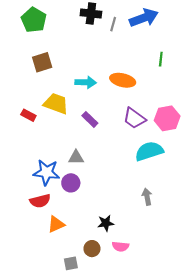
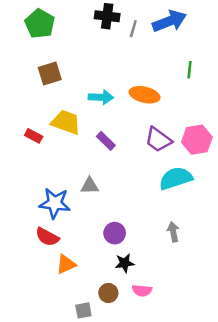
purple circle: (71, 183) -> (115, 233), moved
red semicircle: (40, 201) -> (47, 237), turned 42

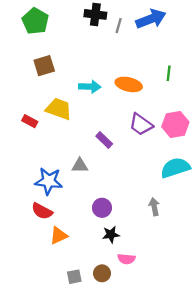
green line: (189, 70) -> (169, 73), moved
purple rectangle: (106, 141) -> (104, 140), moved
cyan semicircle: (176, 178) -> (175, 168), moved
brown circle: (108, 293) -> (102, 273), moved

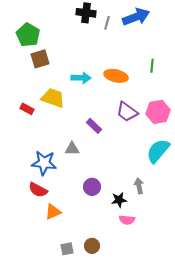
green pentagon: (35, 21) -> (28, 35), moved
cyan semicircle: (175, 168) -> (158, 151), turned -32
black star: (111, 234) -> (119, 200), moved
pink semicircle: (126, 259) -> (127, 220), moved

